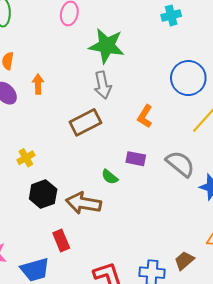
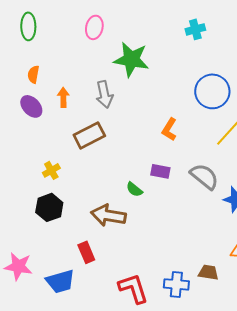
gray arrow: (103, 85) -> (104, 94), moved
brown rectangle: (85, 122) -> (89, 135), moved
black hexagon: (43, 194) -> (49, 207), moved
brown trapezoid: (184, 261) -> (208, 272), turned 50

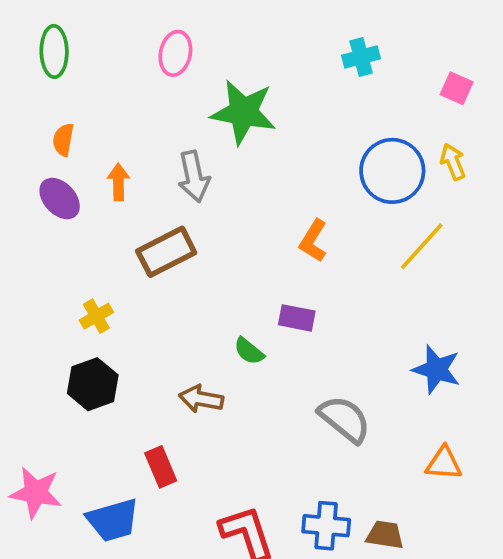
gray semicircle: (204, 176) -> (345, 419), moved
brown arrow: (108, 215) -> (201, 399), size x0.7
brown trapezoid: (208, 272) -> (385, 535), moved

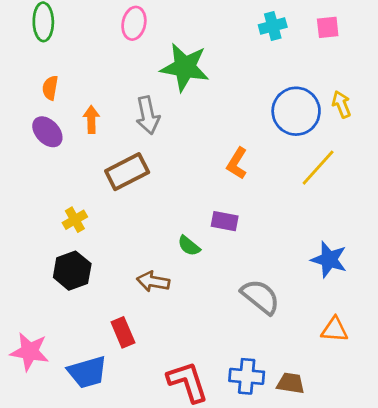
pink square: (457, 88) -> (328, 27), moved, turned -30

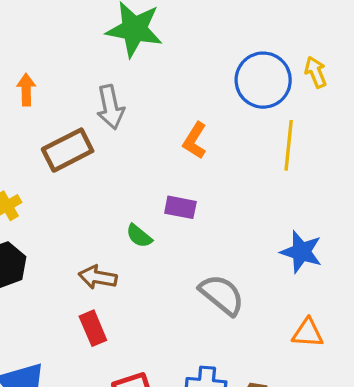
gray arrow: (148, 115) -> (110, 107), moved
yellow line: (318, 168) -> (289, 145), turned -36
red rectangle: (123, 332) -> (93, 328), moved

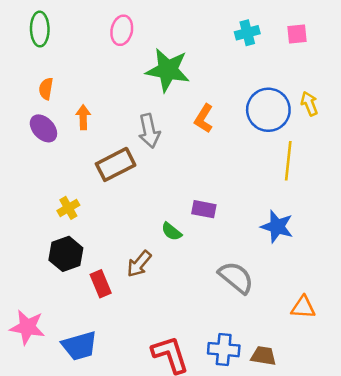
orange L-shape: (195, 141) -> (204, 118), moved
blue star: (301, 252) -> (277, 227), moved
brown arrow: (98, 277) -> (139, 264), turned -60
red rectangle: (93, 328) -> (101, 284), moved

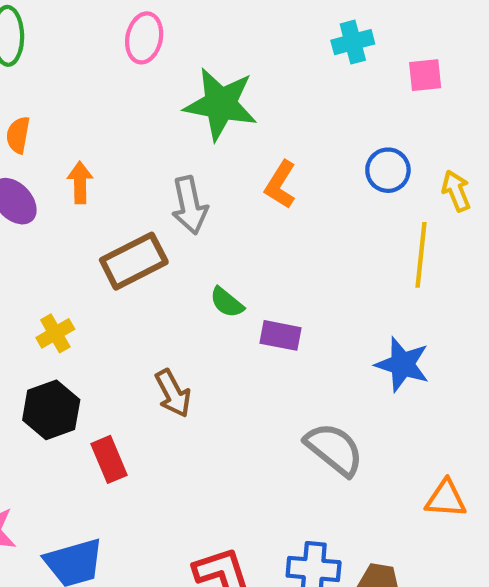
pink square: (297, 34) -> (425, 75), moved
yellow arrow: (309, 104) -> (456, 191), moved
blue circle: (268, 110) -> (388, 170), size x0.6
green semicircle: (171, 232) -> (227, 302), moved
brown arrow: (139, 264) -> (173, 393), moved, turned -68

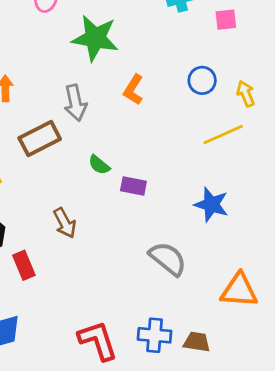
yellow line: (421, 255) -> (223, 135), turned 60
orange triangle: (446, 499) -> (239, 290), size x1.4

